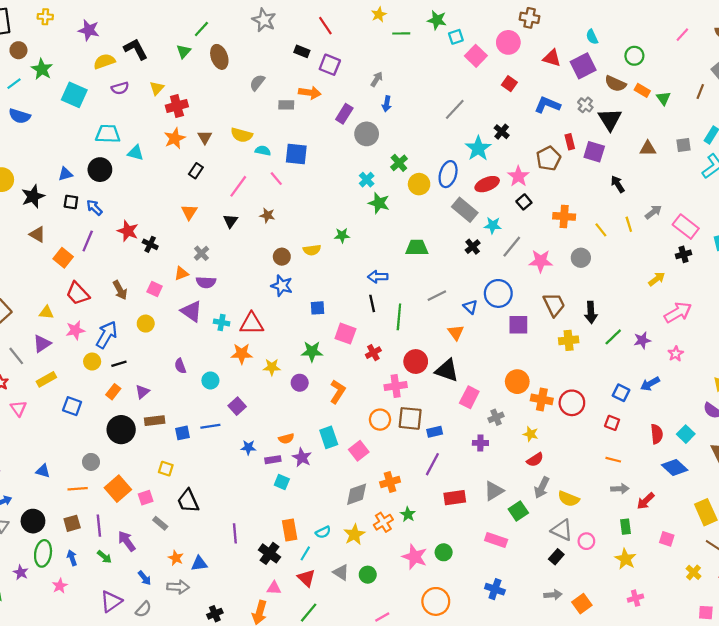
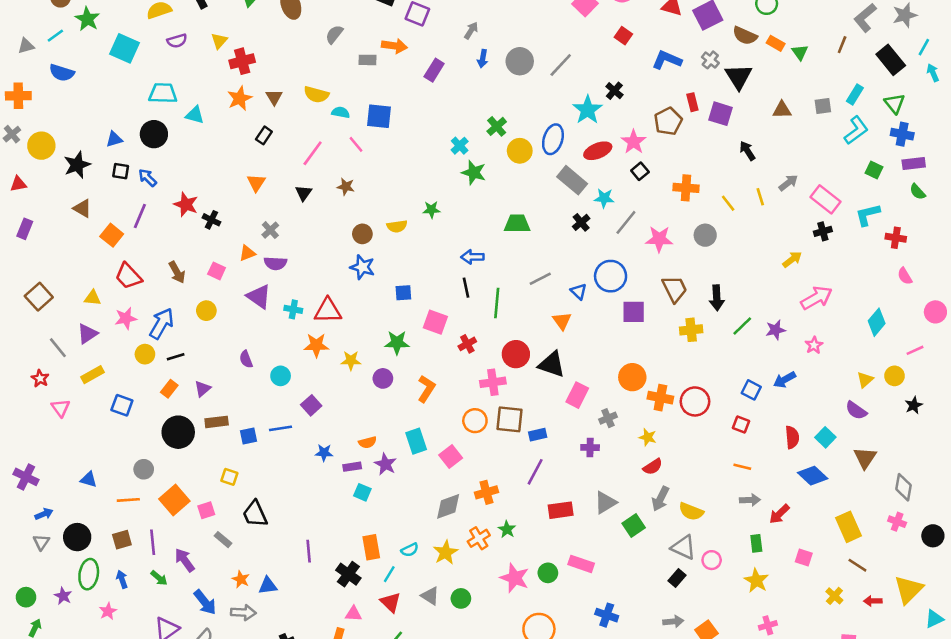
gray circle: (367, 134) -> (520, 61), moved
pink rectangle: (496, 540) -> (581, 564), moved
blue arrow: (145, 578) -> (205, 602), size x1.5

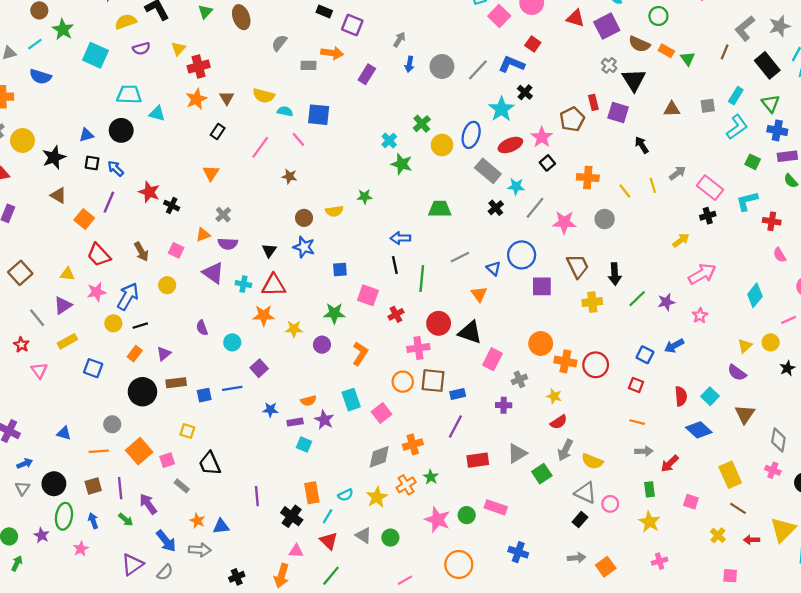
blue L-shape: (667, 60) -> (512, 64), moved
black triangle: (304, 193) -> (269, 250), moved

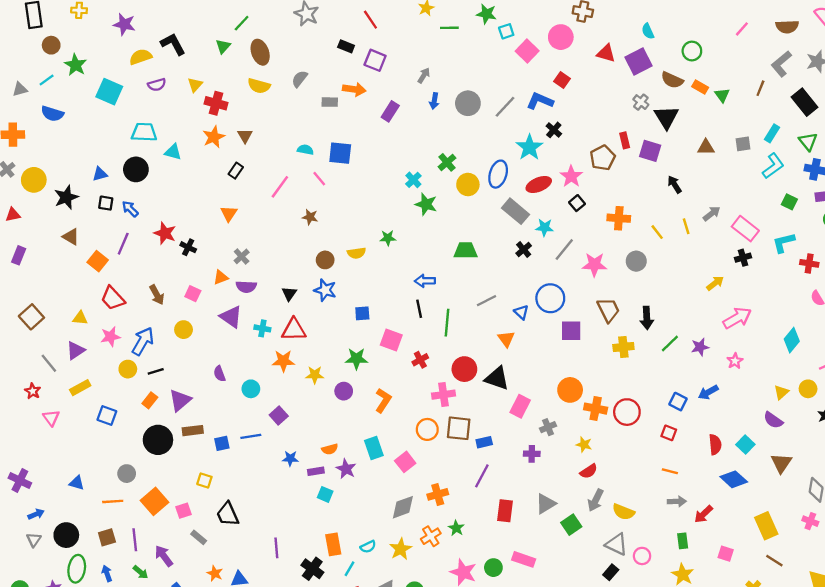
red cross: (199, 66) -> (216, 103), turned 30
yellow semicircle: (264, 96) -> (259, 86), moved
purple triangle: (164, 354) -> (180, 400), size x1.5
red rectangle: (478, 460) -> (505, 511), turned -75

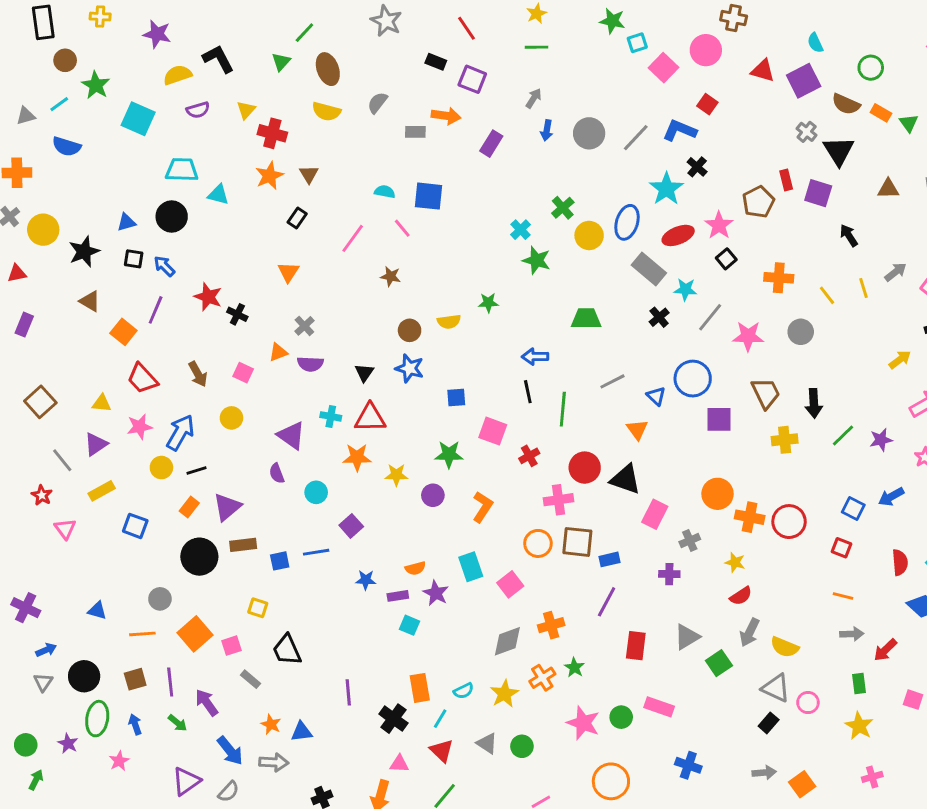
green line: (449, 28) -> (537, 47), moved
purple triangle: (231, 317) -> (291, 435), moved

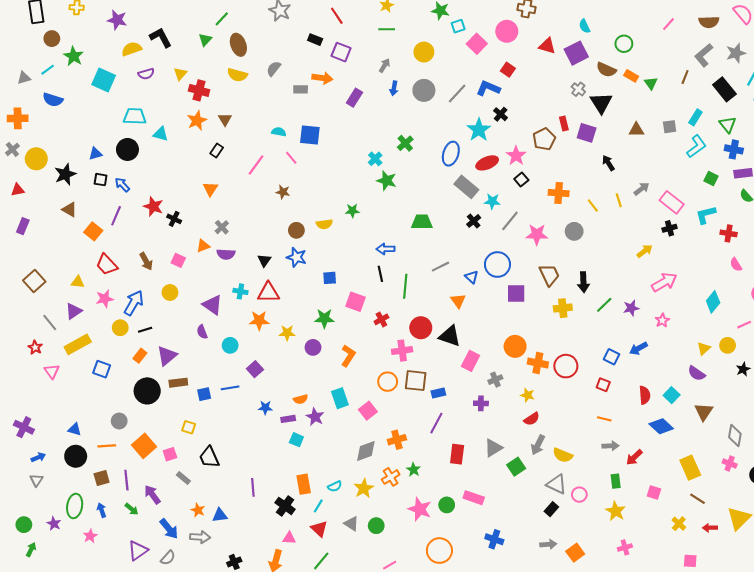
yellow circle: (589, 235) -> (424, 52), moved
yellow rectangle: (102, 491) -> (78, 344), size x1.4
black circle: (84, 676) -> (76, 456), moved

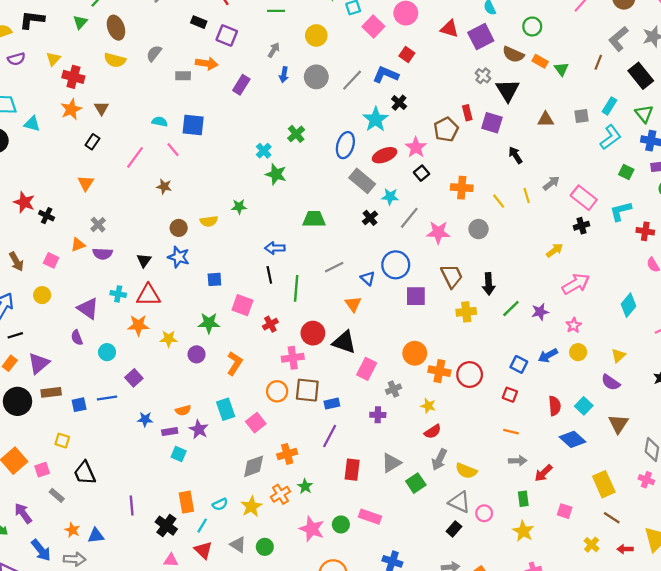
black L-shape: (161, 38) -> (32, 20), turned -55
yellow circle: (728, 345) -> (578, 352), moved

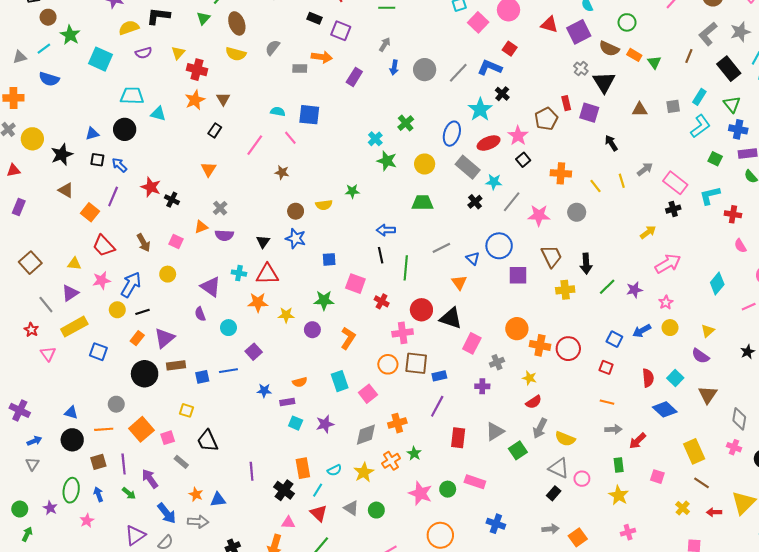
yellow circle: (316, 35) -> (425, 164), moved
red cross: (270, 324) -> (382, 301), turned -32
purple star: (199, 429) -> (325, 424), moved, turned 30

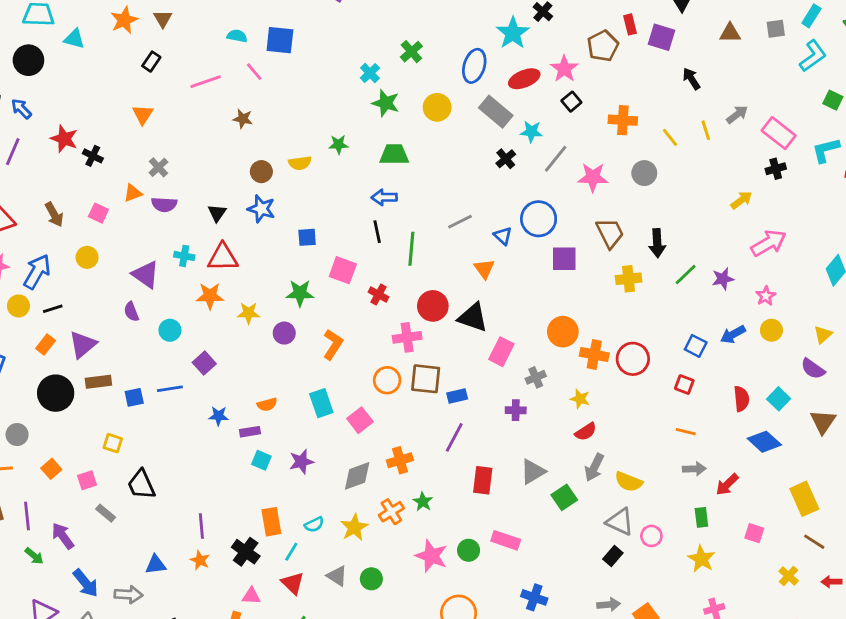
pink line: (255, 145) -> (206, 82), turned 35
green trapezoid: (423, 203) -> (394, 154), moved
orange square: (141, 429) -> (51, 469), size x0.6
orange star: (196, 494) -> (200, 560), moved

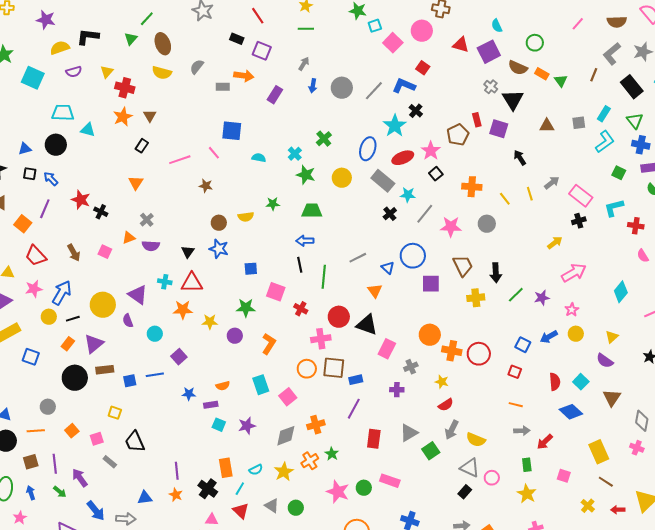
cyan semicircle: (237, 36) -> (259, 158), moved
yellow circle: (87, 257) -> (103, 305), moved, size x1.6

